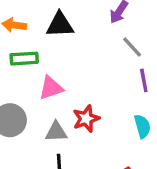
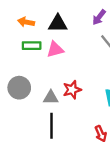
pink triangle: (51, 88) -> (55, 49), moved

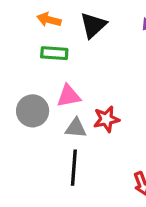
black triangle: (58, 24) -> (93, 25), turned -48
pink triangle: (55, 49) -> (69, 96), moved

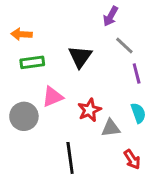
black triangle: (93, 25) -> (80, 57), moved
gray triangle: (76, 128) -> (111, 128), moved

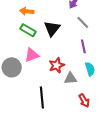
orange arrow: (22, 34) -> (27, 11), moved
green rectangle: (32, 62) -> (28, 30), moved, turned 35
purple line: (137, 73) -> (83, 46), moved

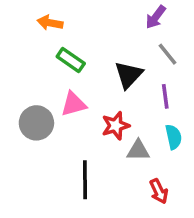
orange arrow: (27, 11) -> (50, 23), moved
black triangle: (52, 29) -> (129, 75), moved

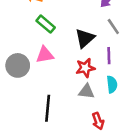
red star: (116, 126) -> (85, 68), moved

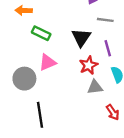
gray line: (113, 26) -> (105, 20), turned -35
black line: (48, 108) -> (40, 115), moved

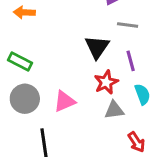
green rectangle: (41, 33) -> (20, 61), moved
pink triangle: (47, 62) -> (65, 101), moved

